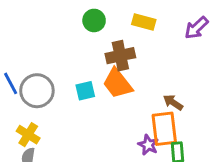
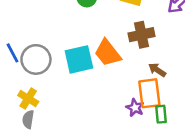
brown cross: (120, 56) -> (142, 35), moved
cyan square: (85, 91) -> (79, 59), size x1.6

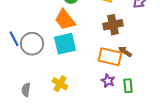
orange trapezoid: (108, 53) -> (65, 20), moved
orange rectangle: (149, 93) -> (110, 57), moved, turned -70
yellow cross: (28, 99) -> (60, 84), moved

